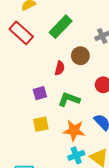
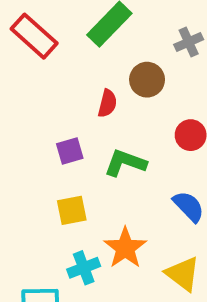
orange star: (74, 130) -> (125, 248), moved, turned 30
cyan cross: (76, 155) -> (84, 268), moved

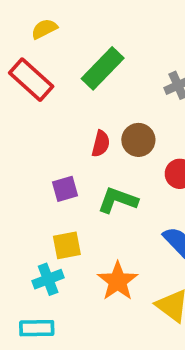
brown circle: (147, 80) -> (138, 140), moved
cyan cross: (84, 268) -> (48, 279), moved

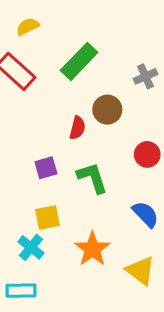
brown circle: (138, 140) -> (107, 110), moved
green L-shape: (118, 200) -> (92, 178), turned 52
cyan cross: (48, 279) -> (31, 247), turned -30

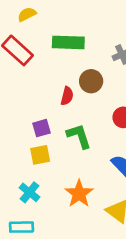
green rectangle: (79, 61) -> (68, 42), turned 48
yellow square: (48, 218) -> (40, 155), moved

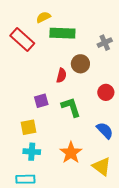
yellow semicircle: (27, 14) -> (43, 17), moved
yellow square: (40, 155) -> (29, 127), moved
cyan cross: (30, 192) -> (32, 152), turned -35

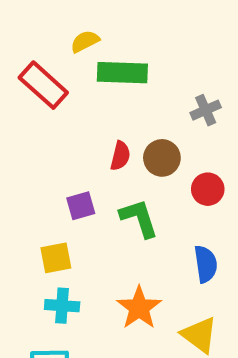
gray cross: (105, 43) -> (206, 110), moved
brown circle: (80, 64) -> (162, 158), moved
blue semicircle: (105, 130) -> (206, 264), turned 36

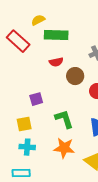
red semicircle: (120, 156) -> (56, 62), moved, turned 64
green L-shape: (139, 218) -> (64, 119), moved
orange star: (139, 308) -> (64, 148), turned -30

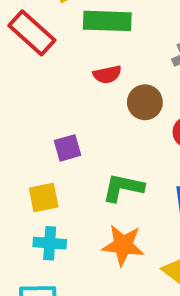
green L-shape: (64, 119) -> (123, 188), turned -60

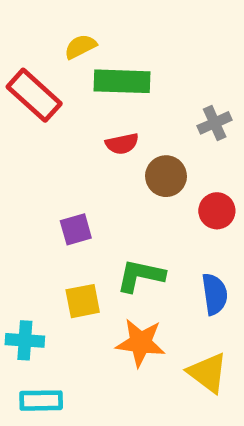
yellow square: (44, 198) -> (83, 301), moved
cyan cross: (50, 243) -> (25, 340), moved

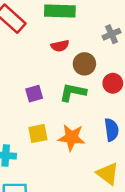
green L-shape: (141, 276) -> (73, 92), moved
orange star: (141, 343) -> (72, 137), moved

